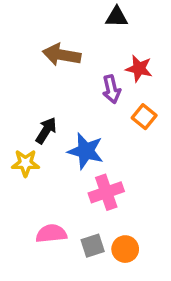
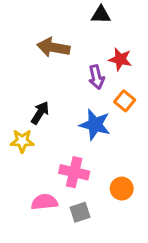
blue star: (86, 151) -> (95, 125), moved
pink cross: (106, 192) -> (74, 172), moved, turned 32
orange circle: (125, 249) -> (122, 189), moved

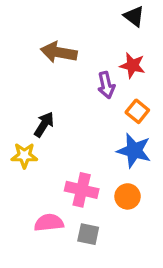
black triangle: (101, 15) -> (134, 16), moved, turned 36
blue star: (95, 125) -> (134, 151), moved
orange circle: (122, 189) -> (128, 196), moved
gray square: (80, 212) -> (88, 234), turned 30

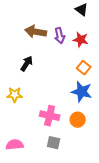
purple arrow: (106, 85) -> (60, 36), moved
black arrow: (44, 124) -> (27, 64), moved
pink semicircle: (49, 223) -> (15, 145), moved

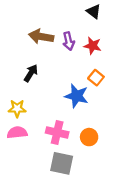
blue star: (82, 92) -> (77, 96), moved
gray square: (54, 143) -> (62, 163), size x1.5
pink semicircle: (15, 145) -> (17, 132), moved

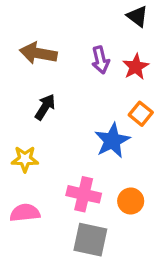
brown arrow: (41, 37) -> (38, 53), moved
red star: (93, 46) -> (136, 67), turned 30
blue star: (77, 96) -> (112, 141), turned 30
pink semicircle: (17, 132) -> (25, 213), moved

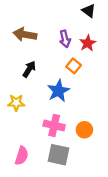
orange square: (141, 114) -> (74, 66), moved
blue star: (112, 141) -> (58, 91), moved
pink semicircle: (25, 213) -> (22, 156), moved, turned 114

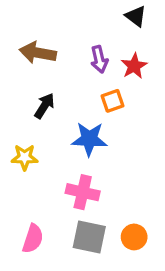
orange square: (74, 66) -> (113, 101), turned 32
blue star: (58, 91) -> (89, 139), turned 30
orange circle: (84, 130) -> (134, 237), moved

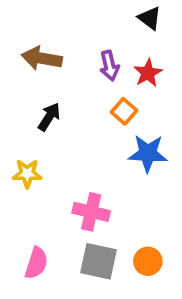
orange square: (113, 101) -> (124, 111), turned -30
blue star: (89, 139) -> (148, 153), moved

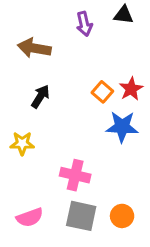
black triangle: (150, 18) -> (124, 15), turned -30
purple arrow: (109, 66) -> (84, 24), moved
red star: (148, 73) -> (131, 89), moved
pink semicircle: (36, 263) -> (30, 217), turned 52

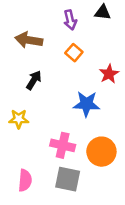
orange square: (102, 92) -> (74, 53), moved
blue star: (122, 127) -> (86, 104), moved
orange circle: (122, 216) -> (101, 152), moved, size x1.5
pink semicircle: (30, 217) -> (25, 180), turned -65

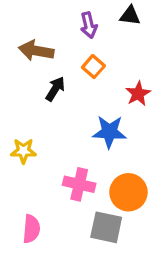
black arrow: (34, 80) -> (55, 89), moved
gray square: (68, 179) -> (106, 227), moved

